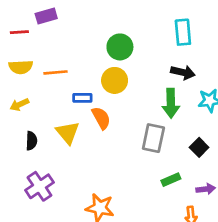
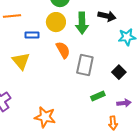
green arrow: (171, 103) -> (82, 23), moved
orange semicircle: (101, 118) -> (63, 50), moved

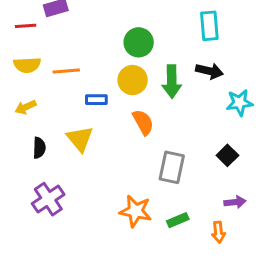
gray rectangle: (85, 65) -> (172, 167), moved
green rectangle: (98, 96) -> (178, 220), moved
orange star: (45, 117) -> (136, 211), moved

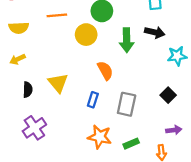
orange line: (66, 71) -> (57, 15), moved
yellow circle: (133, 80) -> (86, 35), moved
blue rectangle: (96, 100) -> (93, 100), moved, turned -72

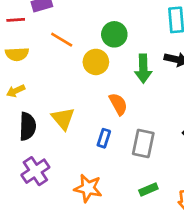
orange line: (57, 15) -> (62, 40), turned 36
black semicircle: (28, 90) -> (27, 126), size x1.5
orange star: (100, 137) -> (88, 188), moved

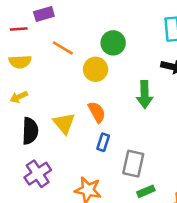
green arrow: (143, 69) -> (145, 94), moved
orange semicircle: (118, 104) -> (97, 112), moved
gray rectangle: (143, 143) -> (133, 164), moved

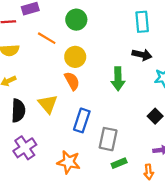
green circle: (113, 43) -> (76, 20), moved
orange semicircle: (97, 112) -> (72, 81), moved
blue rectangle: (103, 142) -> (82, 120), size x1.5

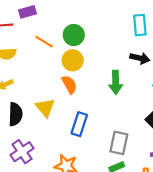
green circle: (76, 20) -> (74, 35), moved
gray rectangle: (108, 139) -> (119, 143), moved

